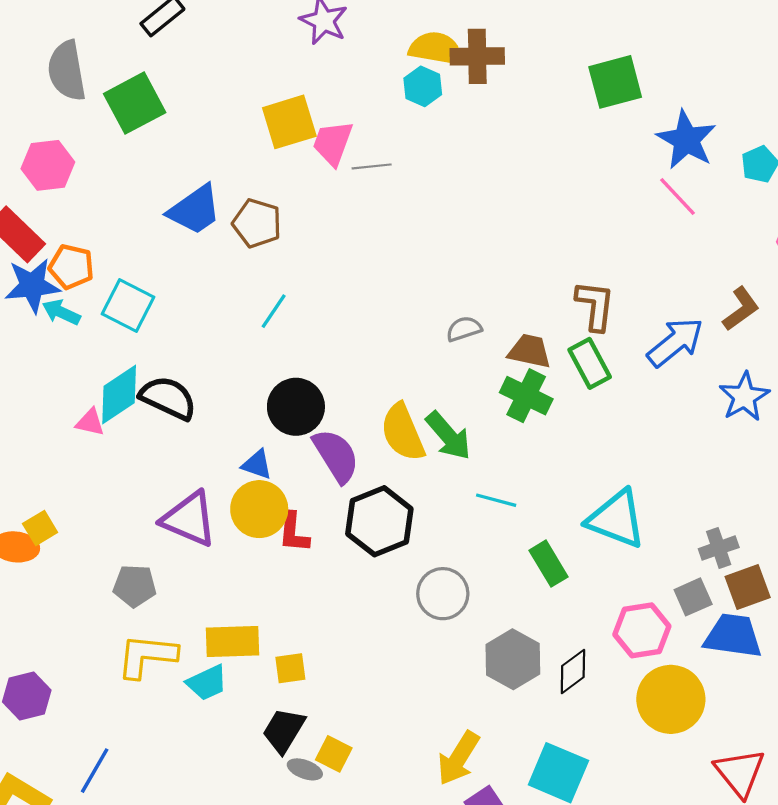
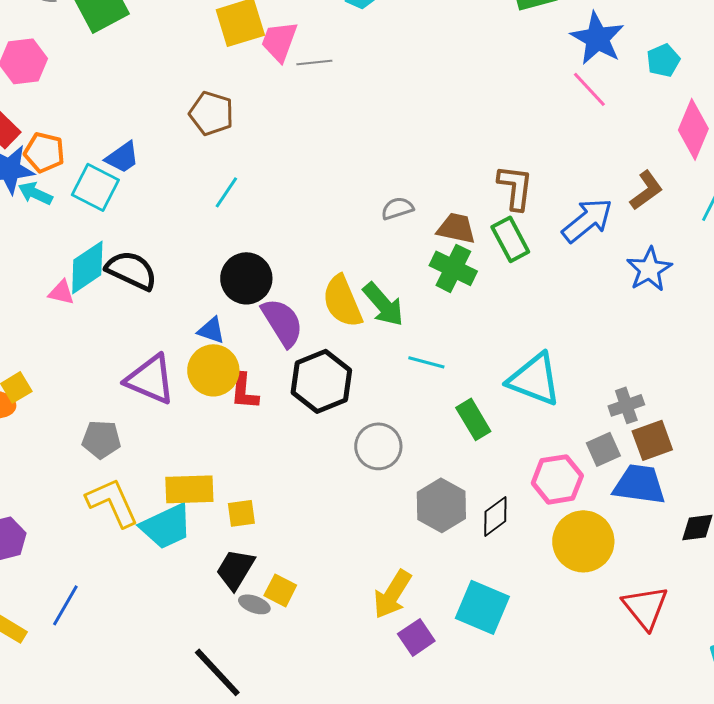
blue trapezoid: (195, 210) -> (122, 157), moved, size x0.7
yellow L-shape: (147, 656) -> (112, 502), turned 60
cyan trapezoid: (207, 683) -> (166, 526), size x1.4

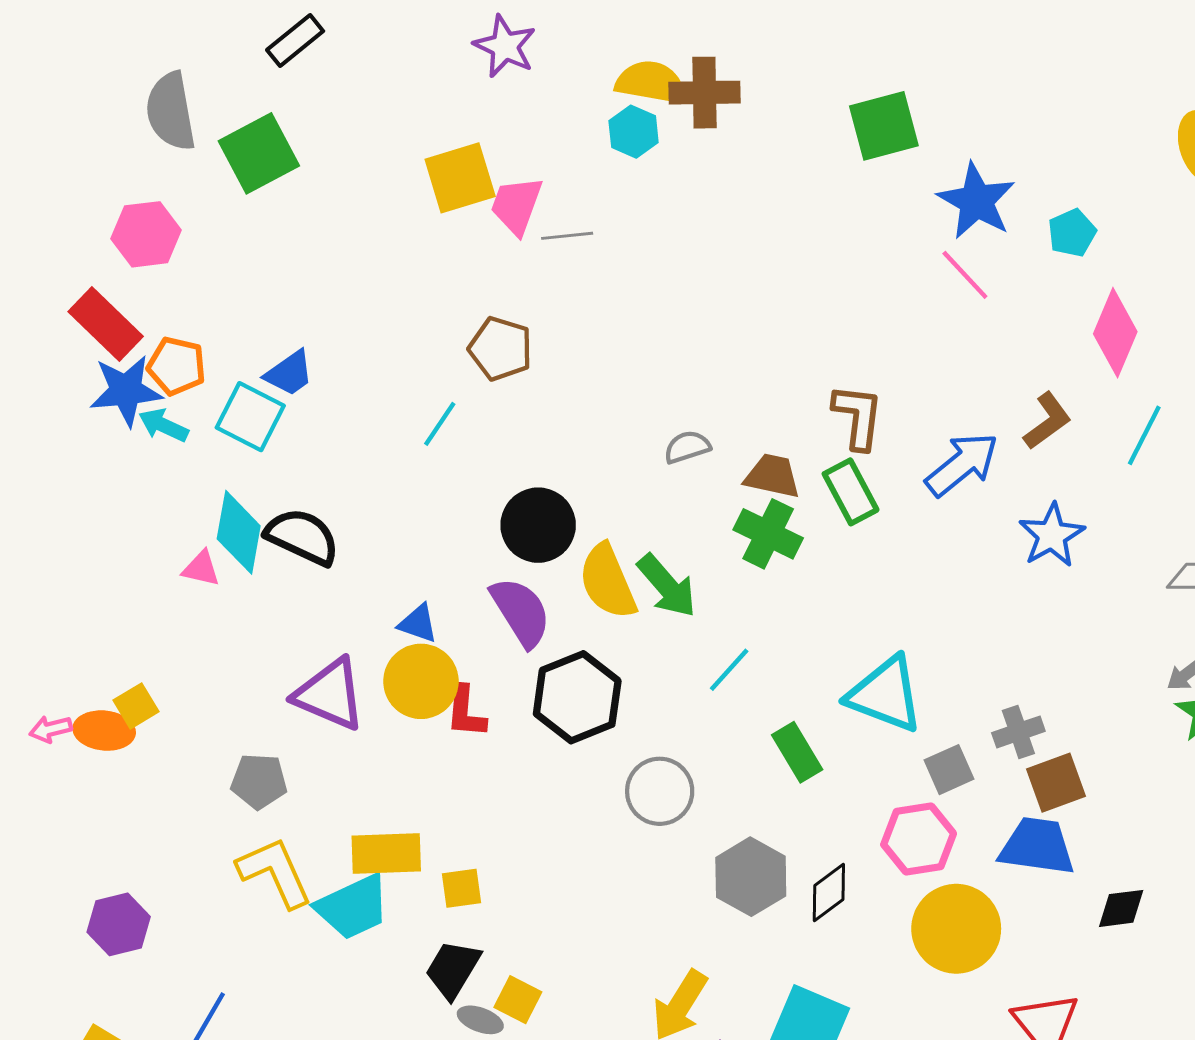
brown pentagon: (211, 113) -> (501, 349), moved
cyan diamond: (87, 267) -> (239, 532), turned -46
black circle: (246, 278) -> (538, 525), moved
cyan line: (426, 362) -> (729, 670), turned -63
gray square: (603, 449) -> (949, 770), moved

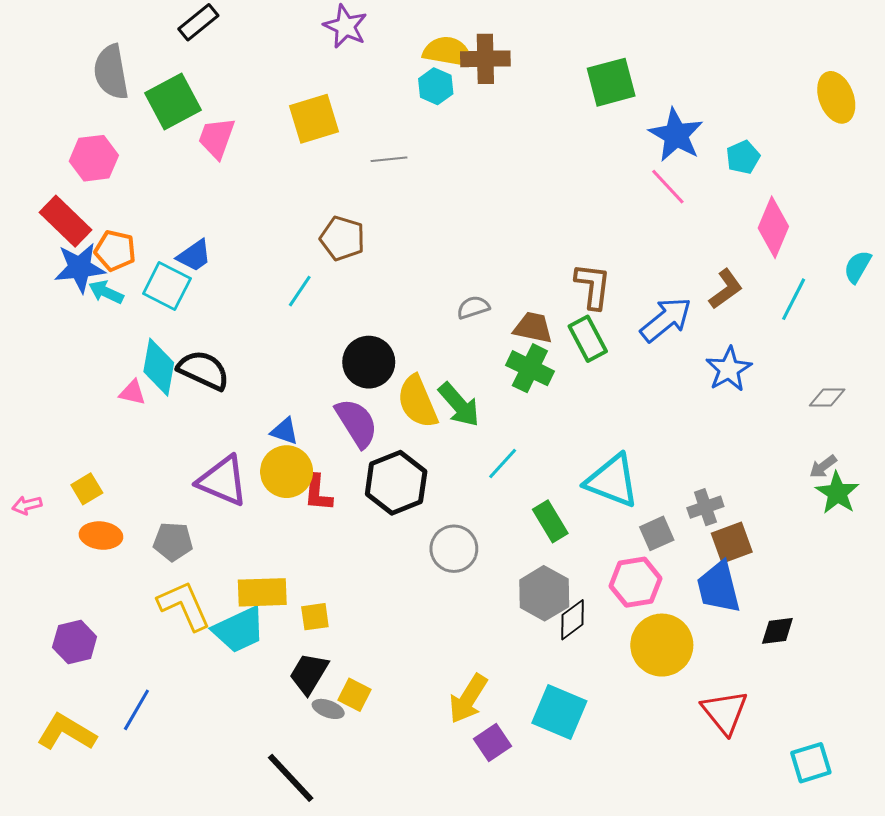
pink trapezoid: (516, 205) -> (217, 138), moved
orange ellipse: (104, 731) -> (101, 536), moved
blue trapezoid: (1037, 846) -> (719, 587), turned -112
gray hexagon: (751, 877) -> (544, 593), moved

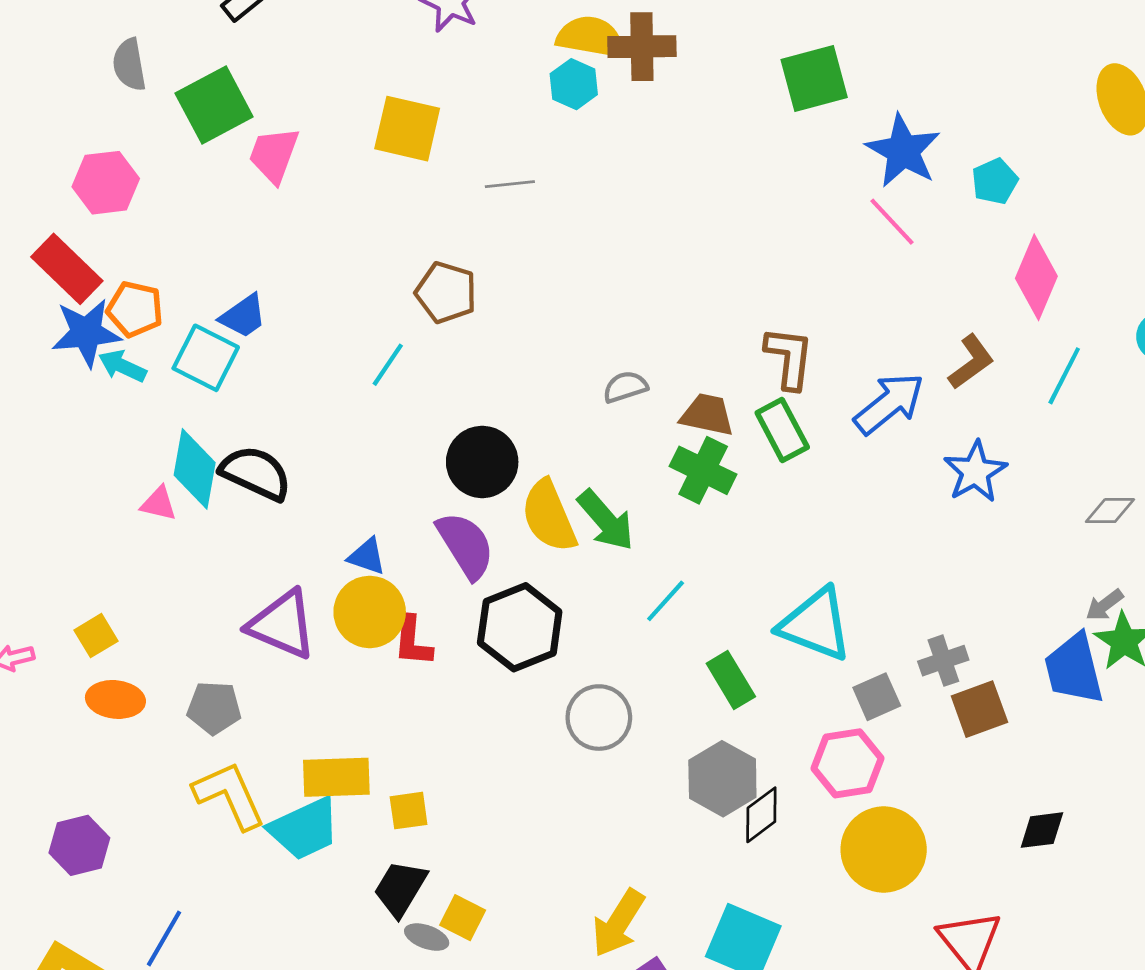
gray semicircle: (111, 72) -> (129, 65), size x0.7
yellow square: (314, 119) -> (407, 129), turned 30
blue trapezoid: (719, 587) -> (1074, 669), moved

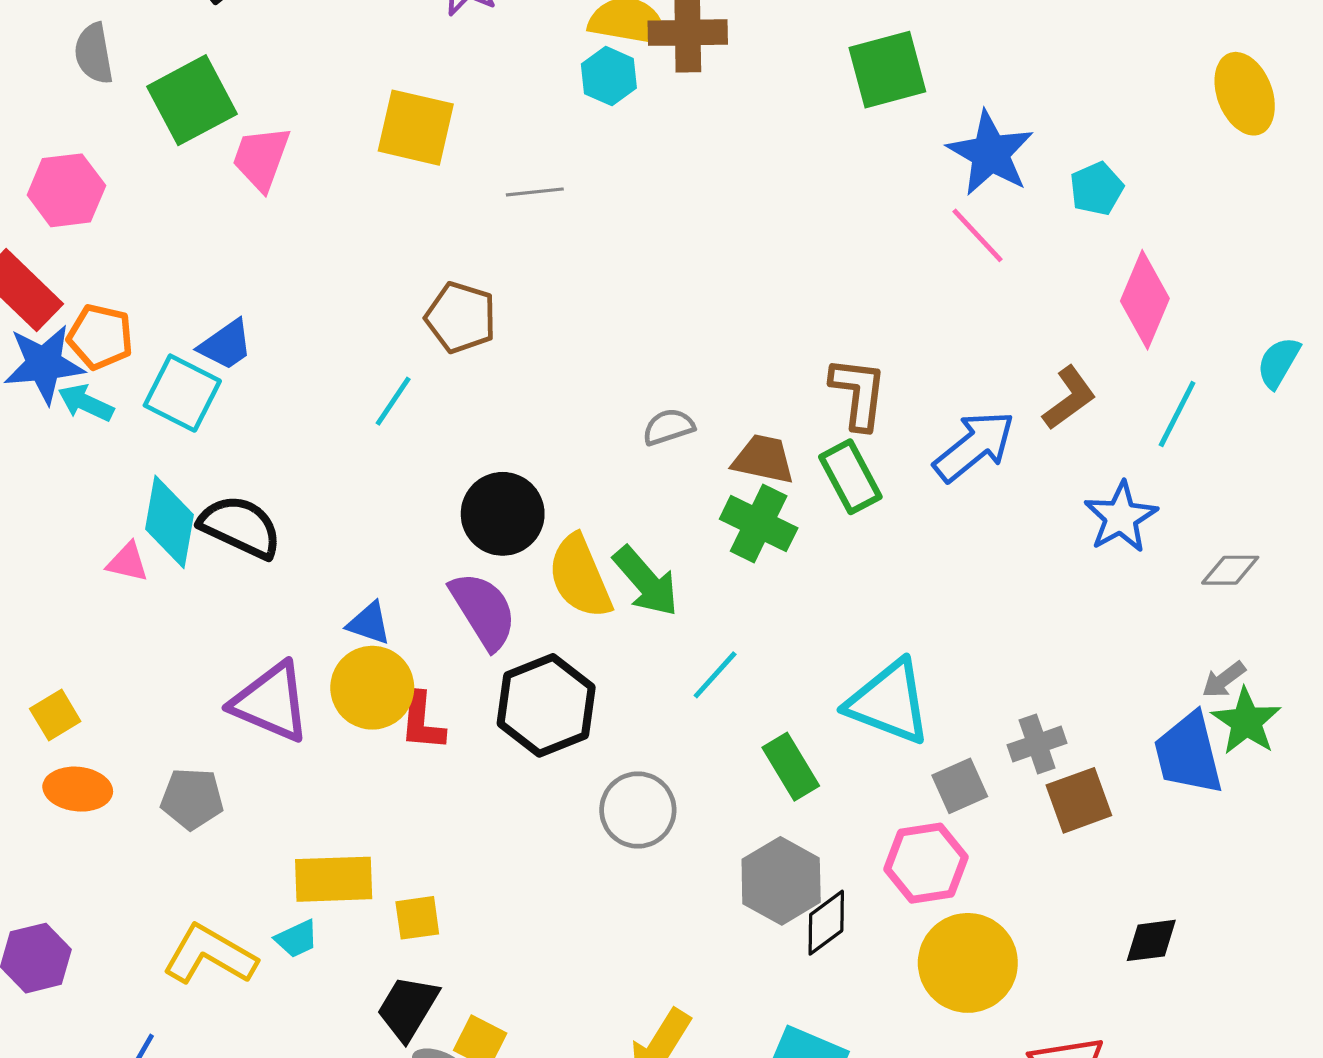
blue star: (975, 472) -> (1121, 517), moved
yellow L-shape: (229, 795) -> (210, 955), moved, turned -36
cyan trapezoid: (304, 829) -> (297, 939), size x0.5

